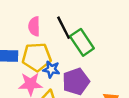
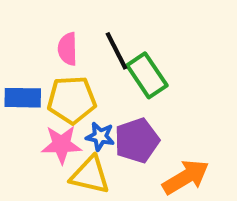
blue star: (51, 69) -> (100, 136), moved

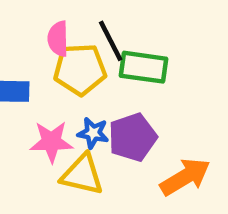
green rectangle: (147, 75) -> (144, 67), turned -48
yellow pentagon: (72, 100) -> (80, 69), moved

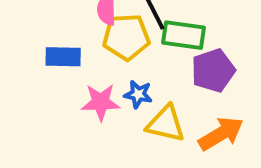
purple pentagon: (133, 137) -> (213, 71), moved
yellow triangle: (82, 175) -> (166, 124), moved

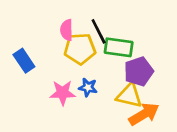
blue rectangle: (63, 57) -> (24, 61), moved, turned 55
yellow triangle: (166, 124) -> (129, 95), moved

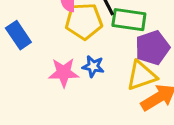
yellow triangle: (129, 95) -> (141, 76), turned -32

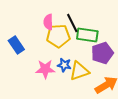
yellow triangle: (141, 76) -> (79, 71), moved

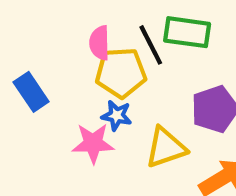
green rectangle: (87, 35) -> (187, 32), moved
blue star: (64, 65) -> (117, 115), moved

